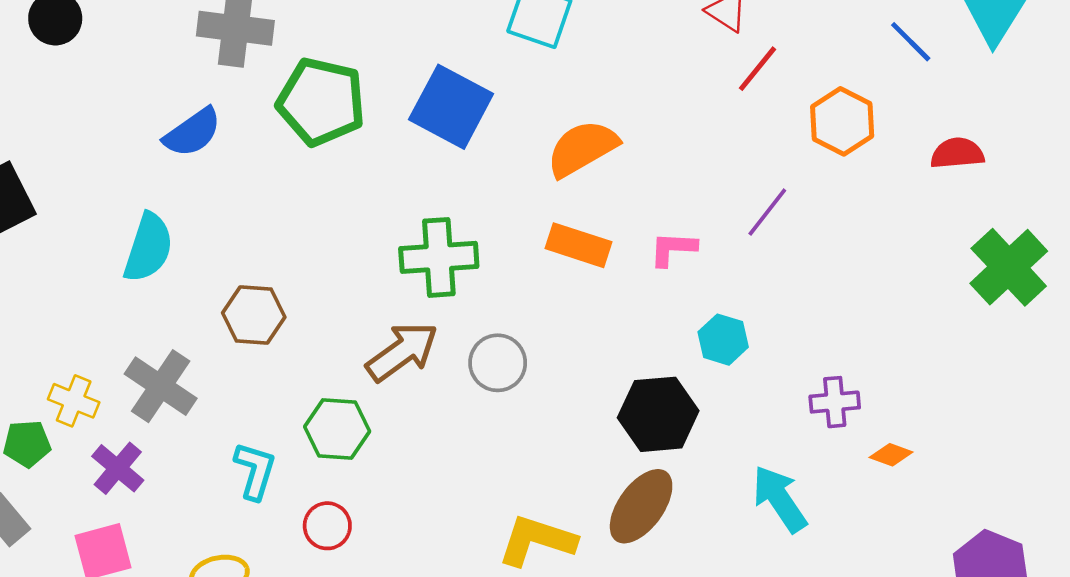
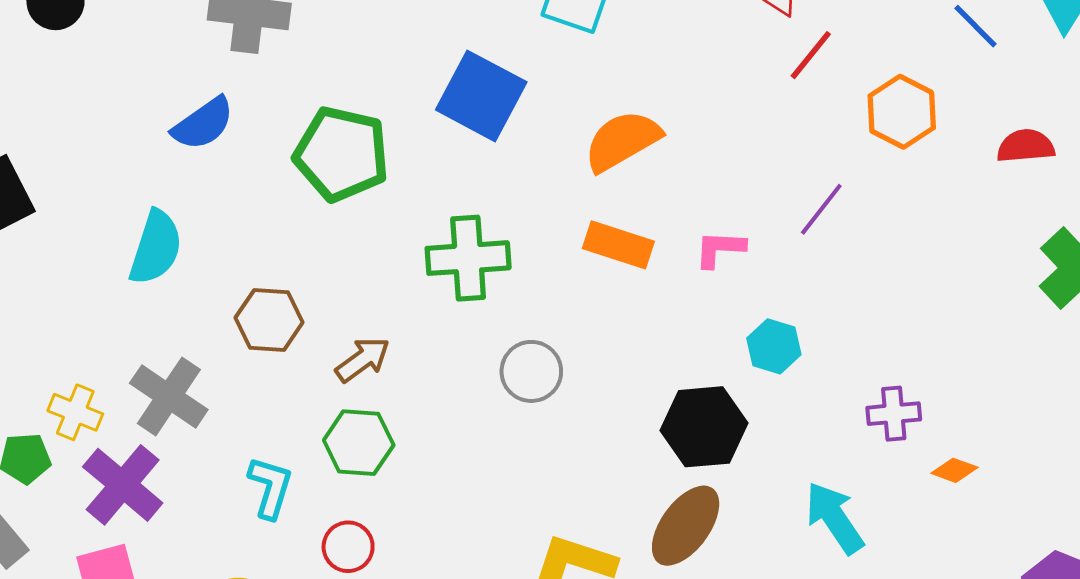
green pentagon: (321, 102) -> (342, 154), moved
brown arrow: (402, 352) -> (363, 360), moved, size x0.7
purple cross: (118, 468) -> (123, 485), size x1.4

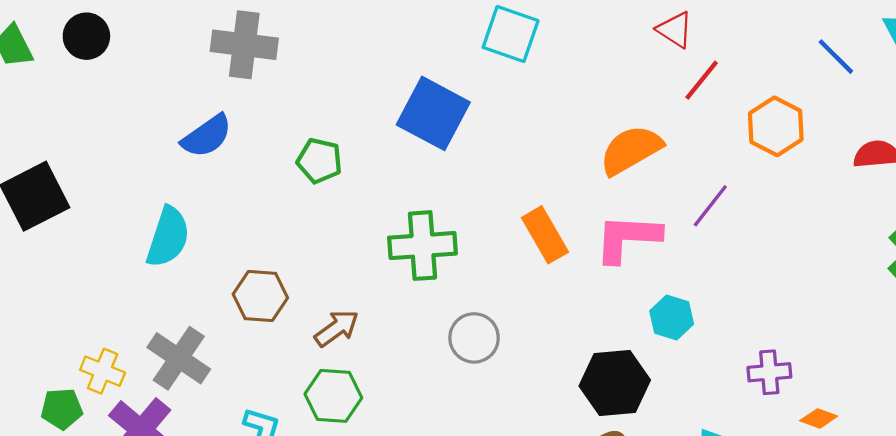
orange semicircle: (622, 141) -> (631, 150), moved
green pentagon: (342, 154) -> (319, 161), size x0.6
orange rectangle: (618, 245) -> (545, 235), turned 42
pink L-shape: (720, 249) -> (628, 238), size x1.6

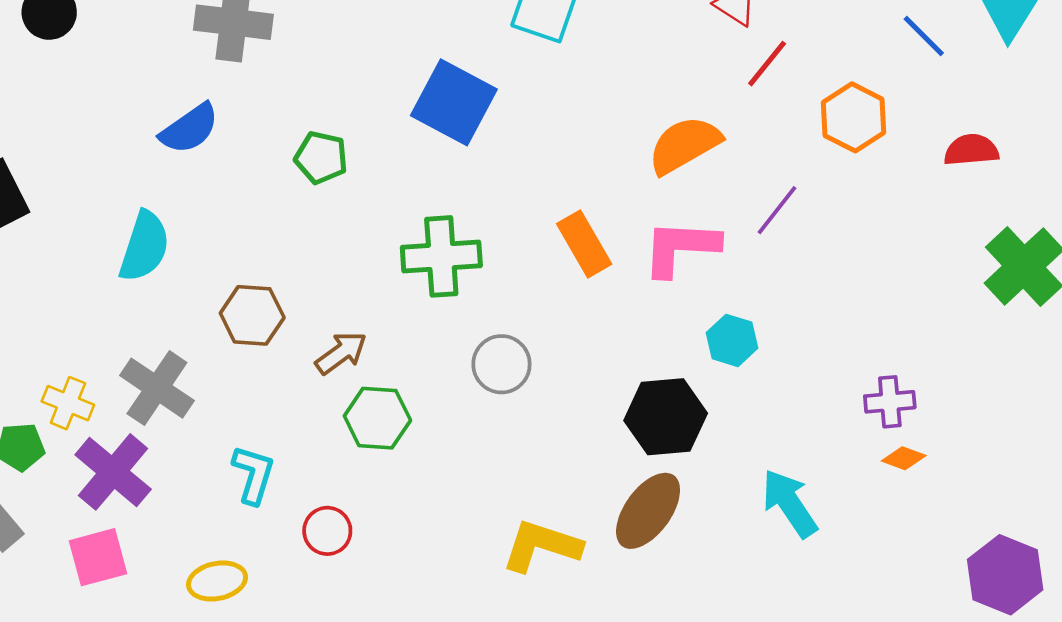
purple cross: (769, 372) -> (890, 402), moved
green hexagon: (333, 396) -> (377, 418), moved

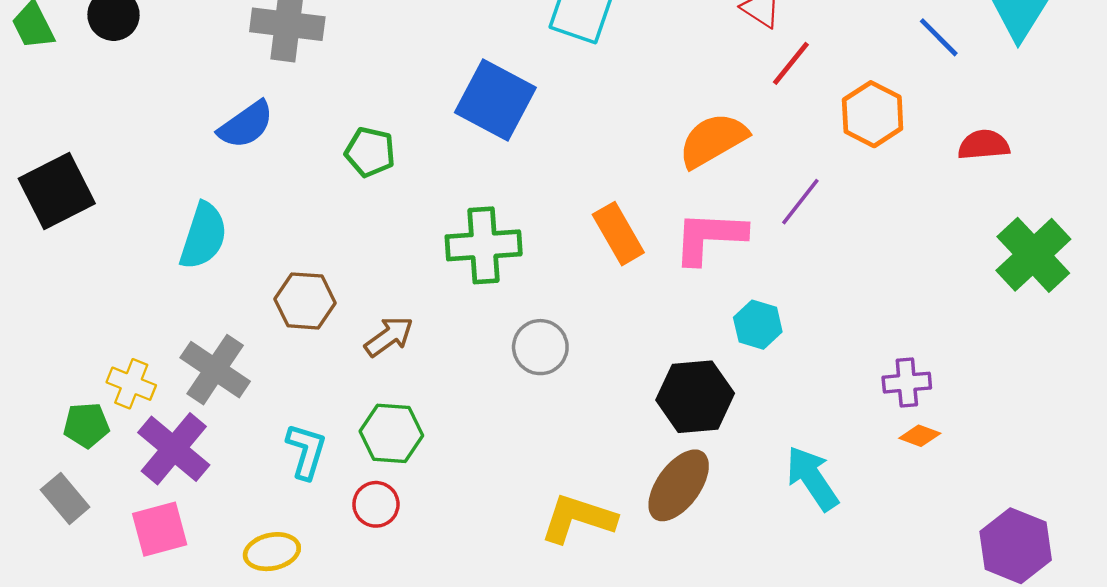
green hexagon: (377, 418) -> (391, 433), moved

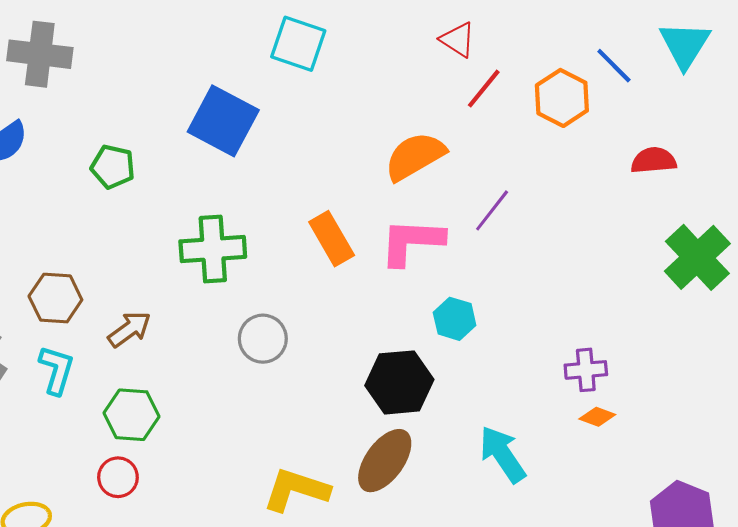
orange hexagon: (873, 114) -> (562, 98), moved
cyan L-shape: (306, 451) -> (57, 370), moved

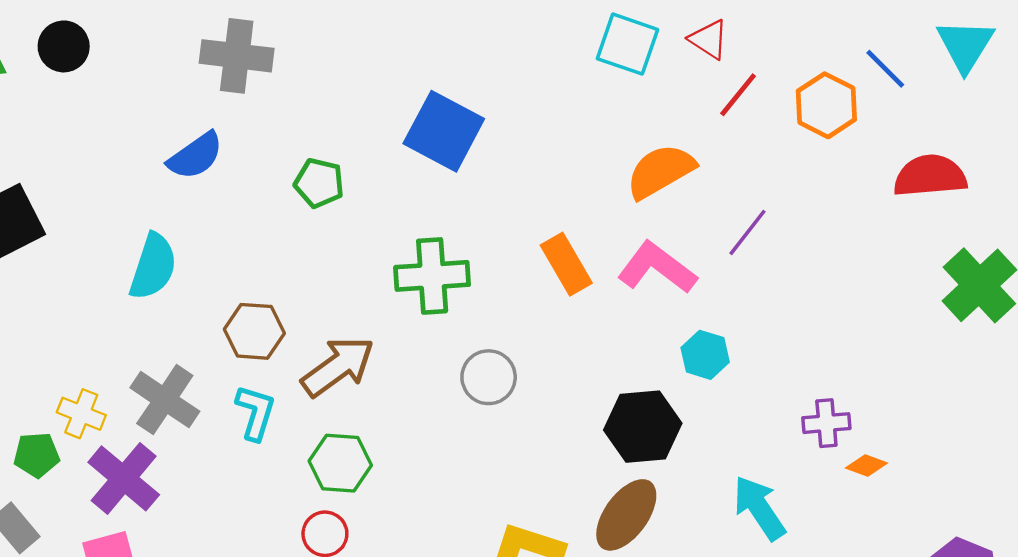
cyan square: (298, 44) -> (627, 44), moved
red semicircle: (654, 160) -> (930, 176), size x1.4
pink L-shape: (412, 242) -> (657, 268), turned 34
brown arrow: (129, 329) -> (338, 367), size x1.5
purple cross: (586, 370) -> (826, 423), moved

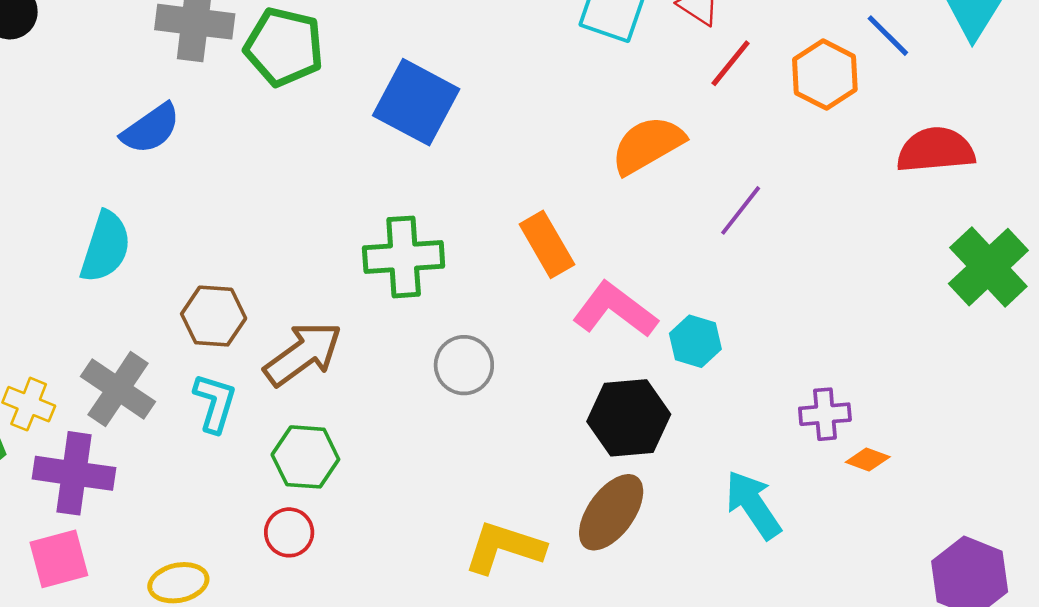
green pentagon: (319, 183) -> (284, 47), moved, size x1.5
pink L-shape: (657, 268) -> (615, 310), moved
purple cross: (124, 478) -> (74, 473), turned -32

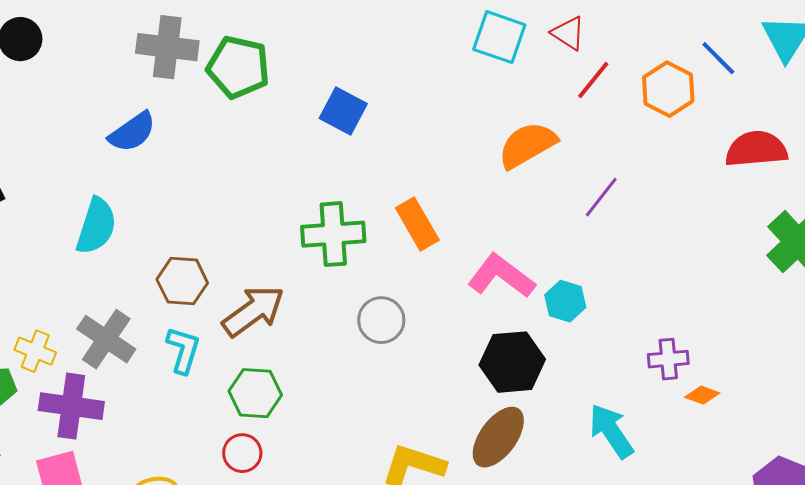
blue square: (416, 102) -> (343, 111), size x0.7
orange rectangle: (547, 244) -> (417, 224), moved

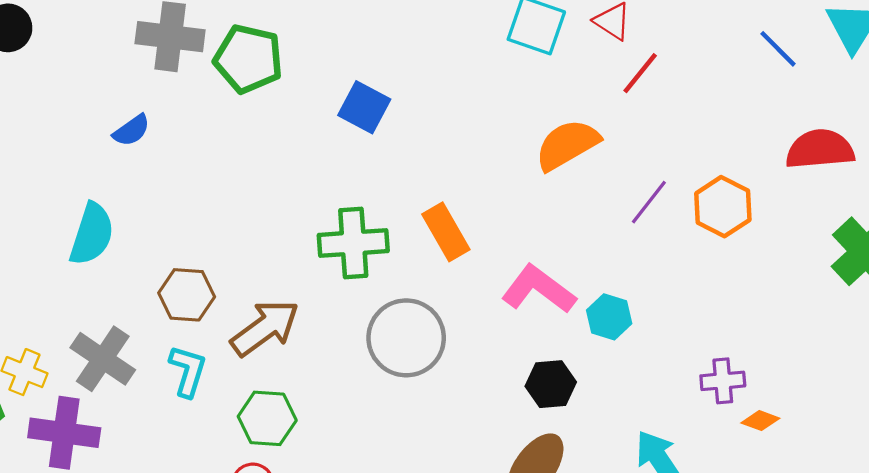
orange hexagon: (668, 89) -> (723, 207), moved
blue semicircle: (132, 132) -> (131, 130), size x0.7
gray circle: (381, 320) -> (406, 338), size x1.5
black hexagon: (512, 362) -> (551, 384), size x0.7

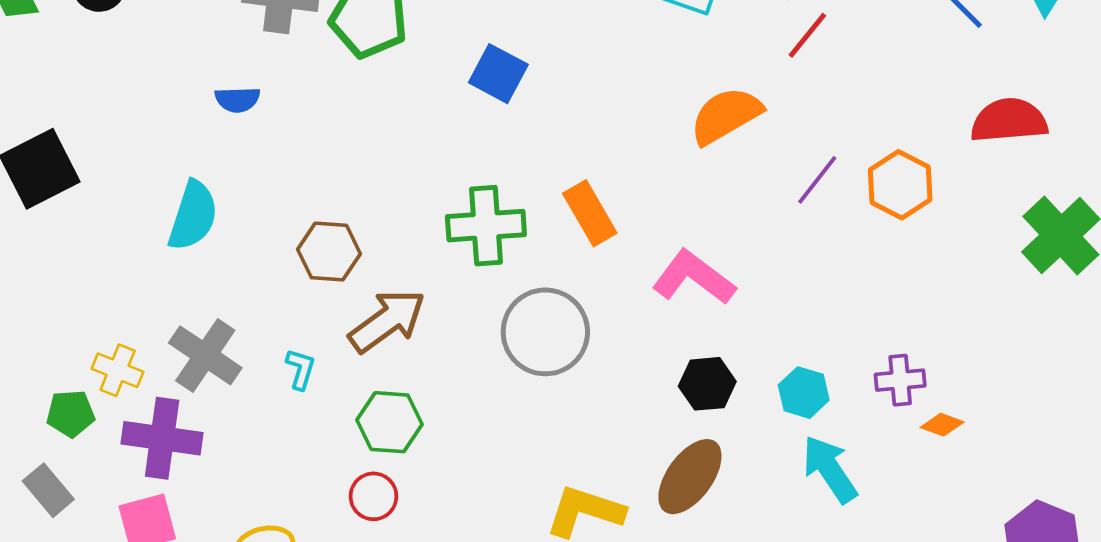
blue semicircle: (131, 130) -> (237, 100), turned 33
brown hexagon: (187, 295) -> (329, 252), moved
cyan hexagon: (609, 317) -> (804, 393), moved
cyan L-shape: (188, 371) -> (301, 369), size x0.7

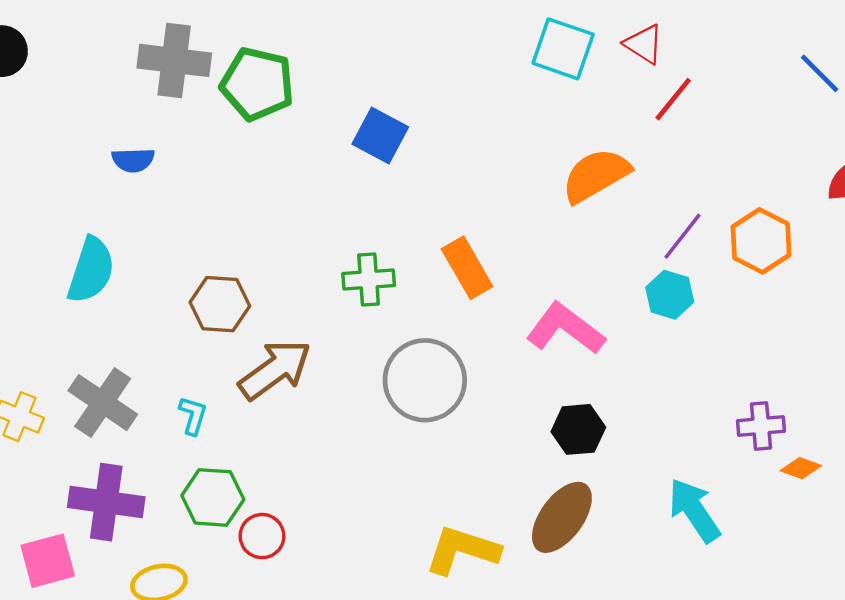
green cross: (486, 226) -> (369, 280), size x0.7
cyan hexagon: (804, 393) -> (670, 295), moved
green hexagon: (390, 422) -> (213, 497), moved
purple cross: (162, 438) -> (106, 502), moved

